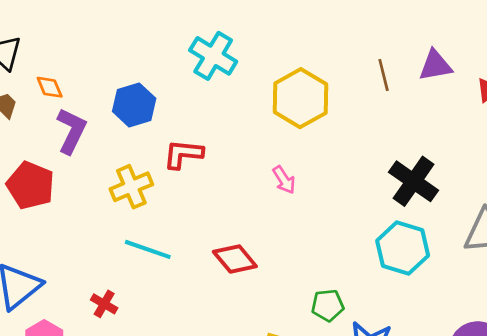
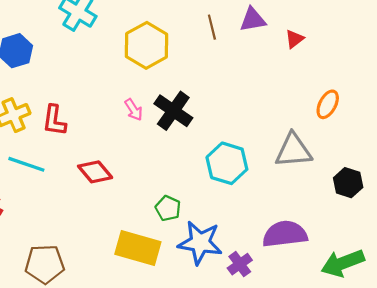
red L-shape: (183, 154) -> (54, 120), moved, turned -88
black cross: (414, 181) -> (173, 111), moved
green pentagon: (328, 305) -> (168, 208), turned 30

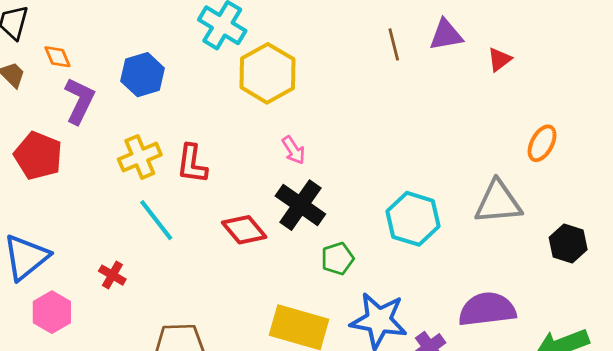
yellow hexagon: (147, 45) -> (267, 73), moved
black cross: (173, 111) -> (300, 205), moved
cyan line: (26, 164) -> (156, 220), turned 33
green pentagon: (168, 208) -> (337, 259), moved, turned 30

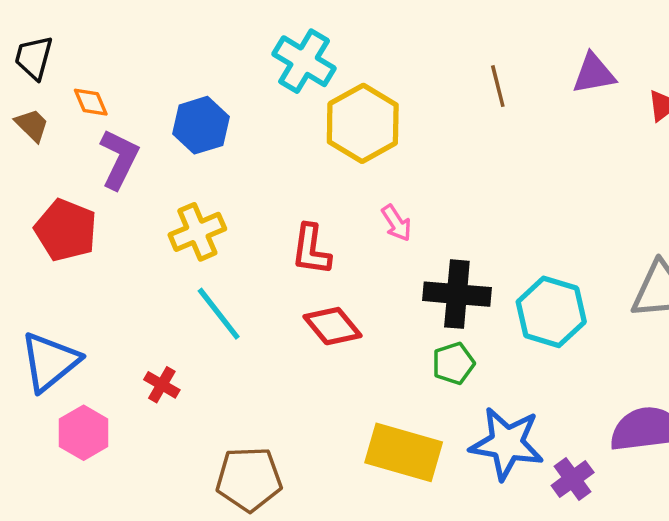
brown line: (394, 44) -> (498, 86), moved
red L-shape: (192, 164) -> (311, 250), moved
black cross: (300, 205) -> (457, 294), moved, turned -30

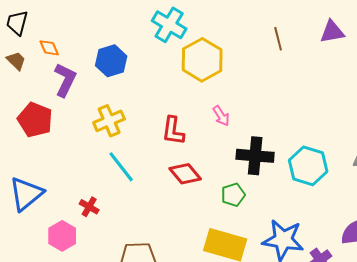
green pentagon: (453, 363) -> (233, 195), moved
pink hexagon: (84, 433) -> (62, 236), moved

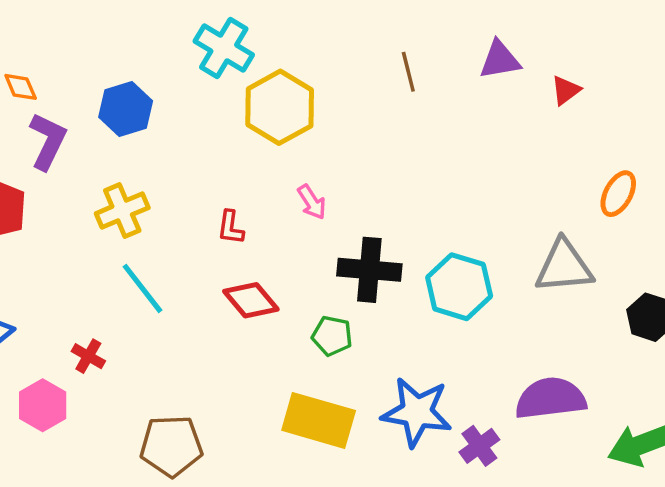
red L-shape: (173, 131) -> (231, 227), size x0.7
green pentagon: (233, 195) -> (332, 336), turned 30

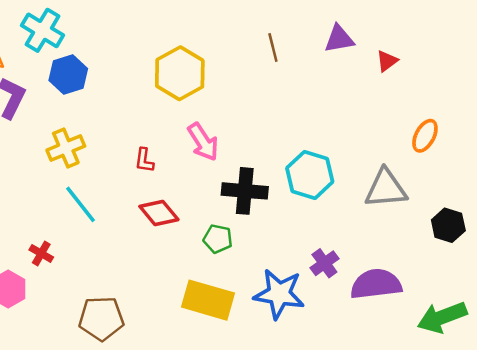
cyan cross: (224, 48) -> (43, 30), moved
pink arrow: (312, 202) -> (203, 142), size x1.5
cyan hexagon: (459, 287) -> (310, 175), moved
purple cross: (479, 446) -> (324, 263), moved

